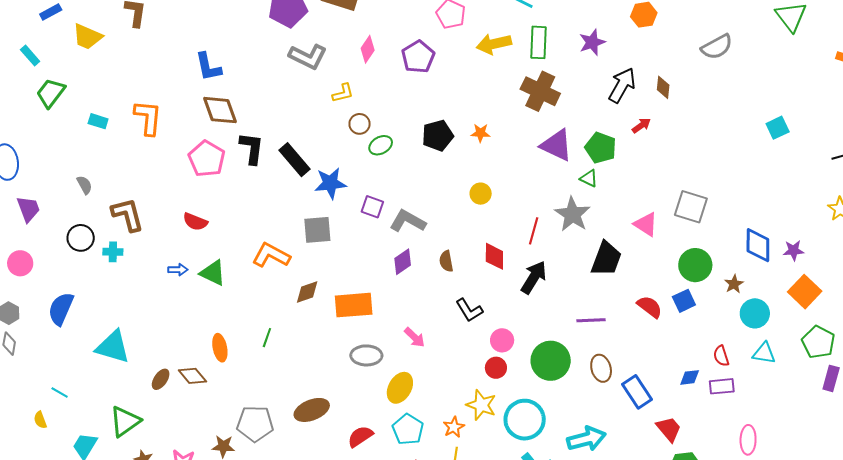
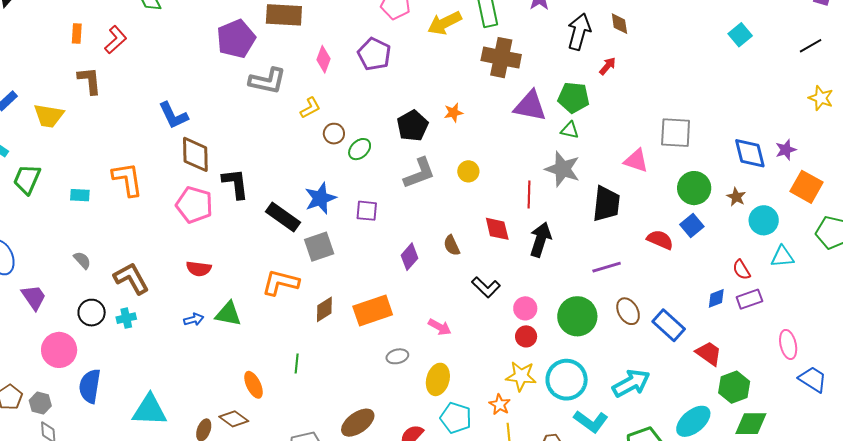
brown diamond: (220, 110) -> (195, 154), turned 33
black rectangle: (294, 160) -> (283, 217), moved
gray L-shape: (408, 221) -> (419, 173), moved, turned 144
pink circle: (20, 263) -> (59, 350), moved, size x1.4
gray ellipse: (366, 355) -> (397, 356), size x0.7

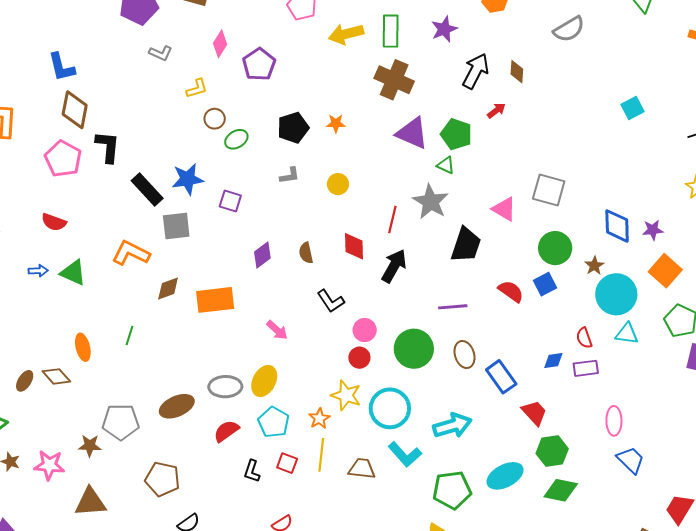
purple pentagon: (374, 54) -> (259, 64), moved
gray L-shape: (267, 81) -> (161, 53), size x0.6
gray L-shape: (419, 173) -> (290, 176), size x0.6
cyan circle: (764, 220) -> (616, 294), size x1.4
gray ellipse: (397, 356) -> (225, 387), moved, size x1.5

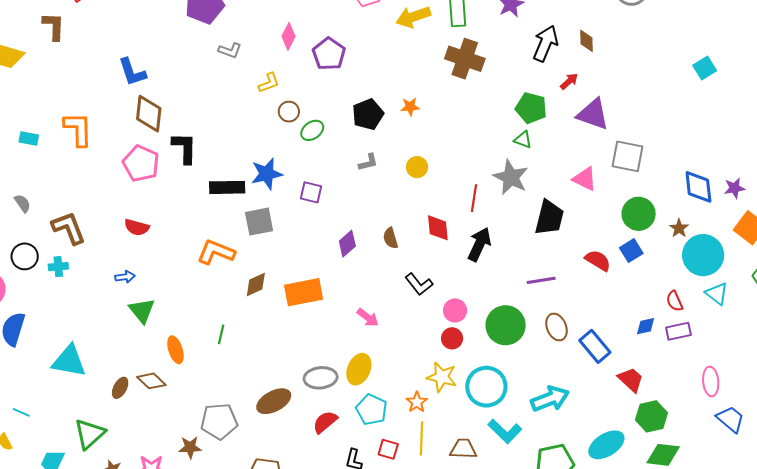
purple triangle: (412, 133) -> (593, 114), moved
black rectangle: (147, 190) -> (227, 187), turned -44
green triangle: (73, 273) -> (142, 311), moved, turned 32
cyan triangle: (627, 334) -> (717, 294), turned 35

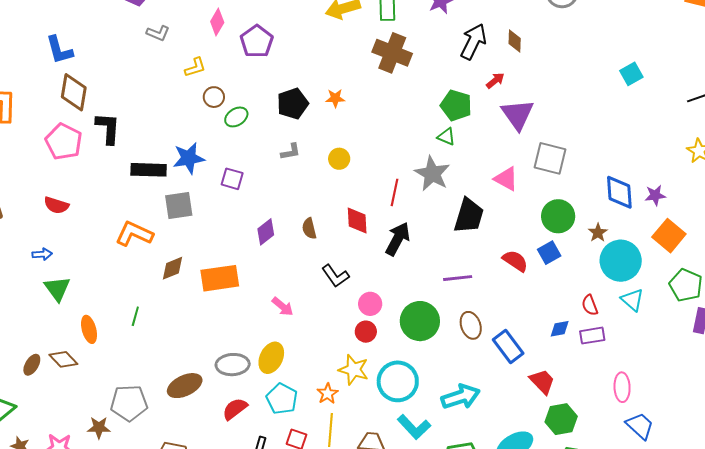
purple triangle: (593, 114) -> (518, 115), turned 33

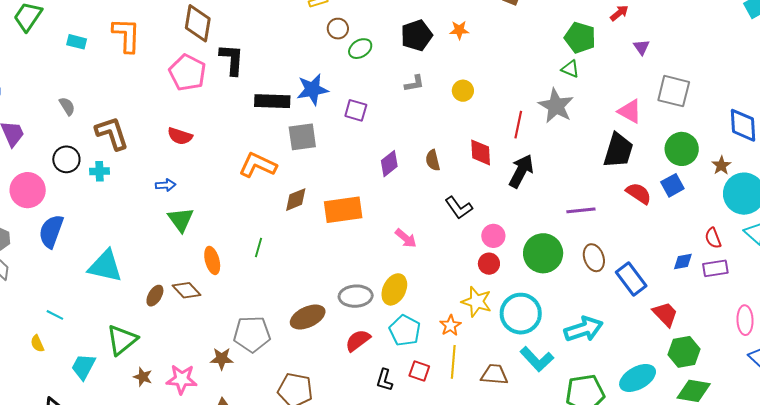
purple triangle: (518, 115) -> (641, 47), size x0.5
black trapezoid: (469, 216) -> (618, 150), moved

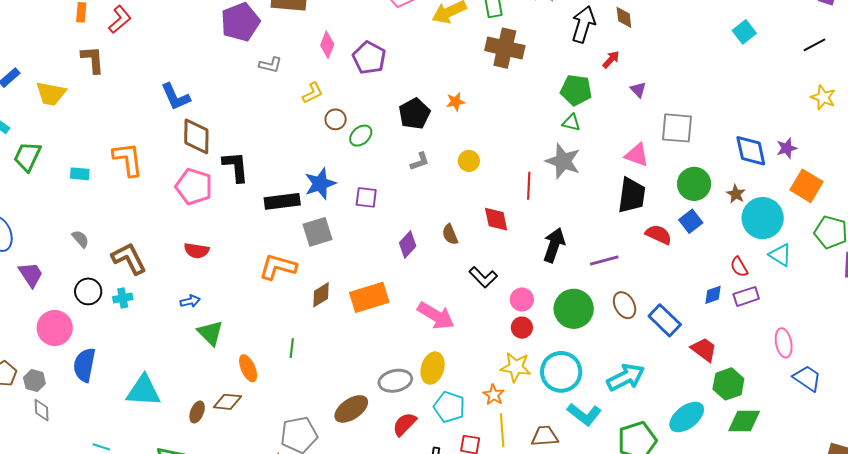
black arrow: (521, 171) -> (554, 245), moved
pink arrow: (406, 238) -> (436, 316), size x1.6
brown diamond: (186, 290) -> (227, 402), turned -32

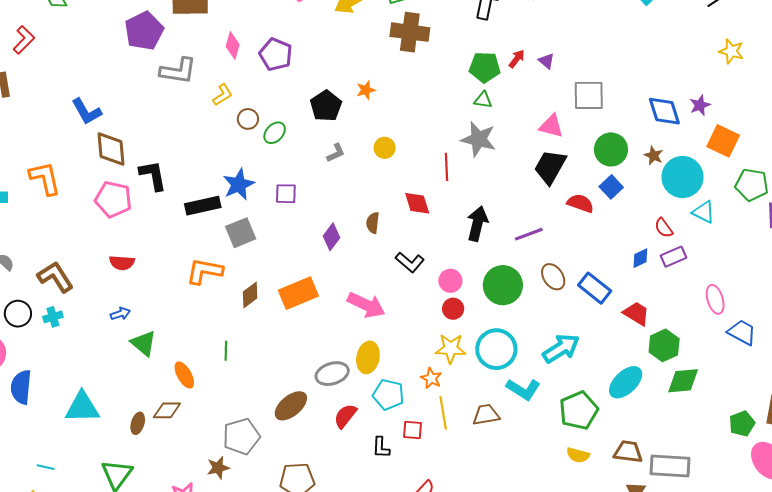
red arrow: (611, 60) -> (517, 59), moved
gray L-shape: (270, 65) -> (178, 71), size x1.6
black trapezoid: (632, 195) -> (550, 167), turned -153
brown semicircle: (450, 234) -> (373, 223), turned 35

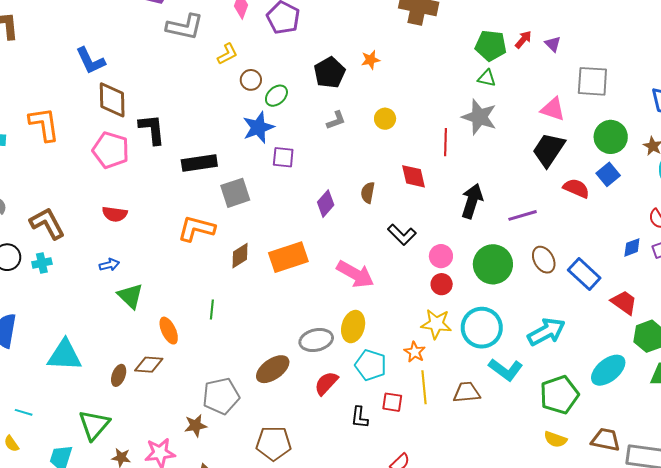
blue star: (239, 184) -> (258, 127), moved

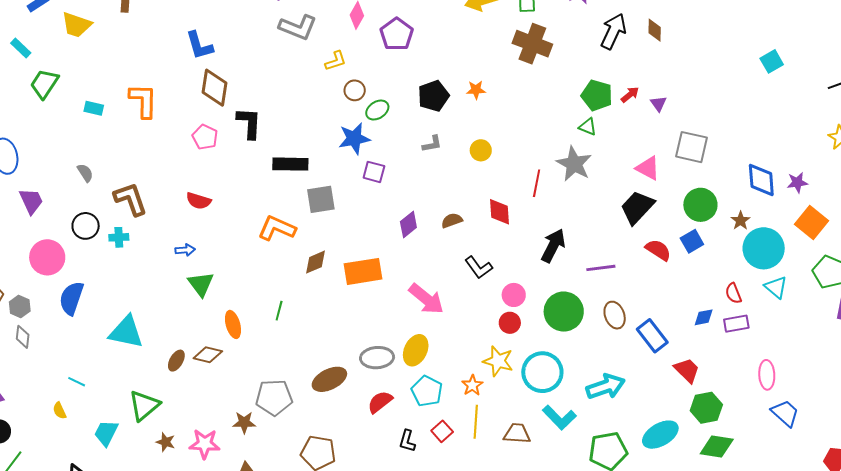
pink pentagon: (111, 150) -> (205, 137), size x0.7
brown semicircle: (368, 193) -> (452, 220), turned 50
red square: (392, 402) -> (442, 431), turned 30

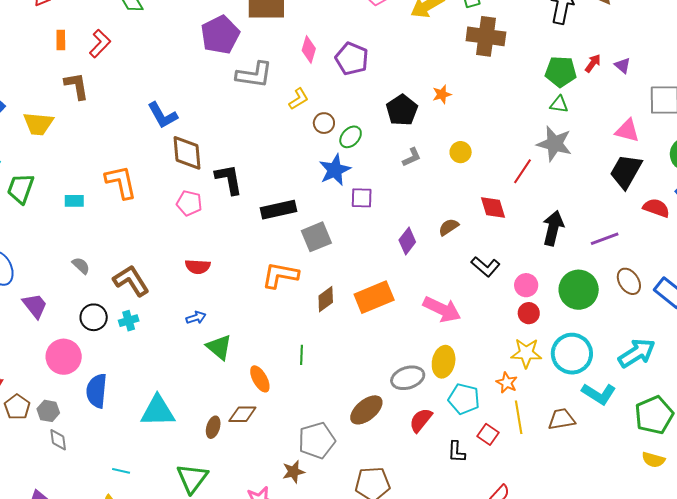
red line: (537, 183) -> (522, 171), turned 36

